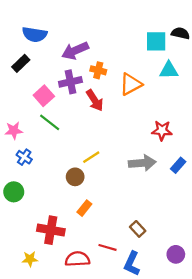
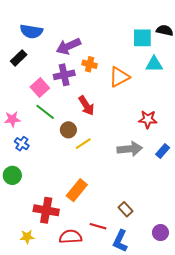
red arrow: (95, 100) -> (86, 106), moved
brown circle: (75, 177) -> (68, 130), moved
orange rectangle: (84, 208) -> (77, 190), size x1.5

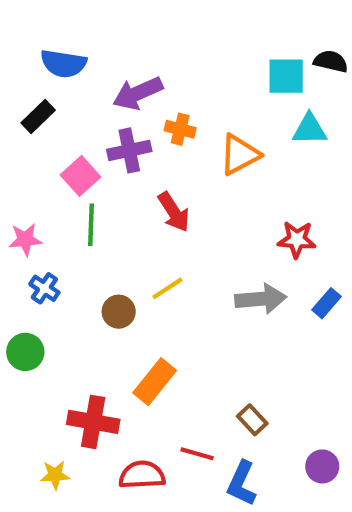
green line: (45, 112) -> (91, 225), turned 54
brown circle: (68, 130) -> (119, 312), moved

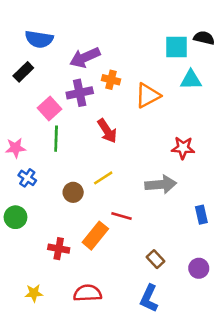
blue rectangle: (326, 303) -> (201, 215), moved, turned -54
red cross: (93, 422) -> (59, 249), moved, size x0.7
red line: (197, 454) -> (122, 216), moved
purple circle: (322, 466) -> (199, 268), moved

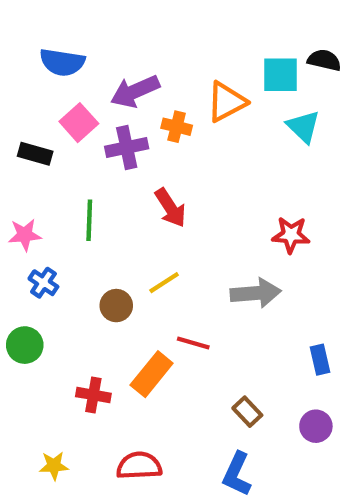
black rectangle: (23, 72) -> (35, 154), moved, turned 60
cyan triangle: (191, 80) -> (303, 127), turned 45
orange triangle: (148, 95) -> (226, 102), moved
pink square: (50, 109) -> (79, 123), moved
blue rectangle: (201, 215) -> (320, 360), moved

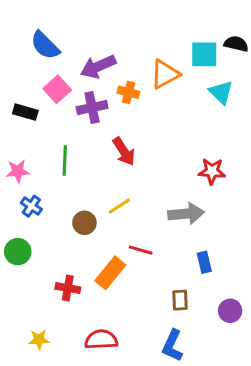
blue semicircle: (62, 62) -> (45, 45), turned 36
blue rectangle: (320, 360) -> (204, 262), moved
brown rectangle: (247, 412) -> (180, 300), turned 40

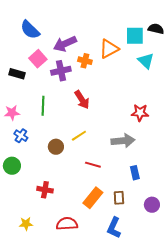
orange rectangle: (110, 273) -> (93, 198), moved

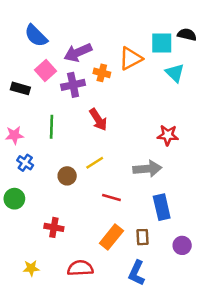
blue rectangle: (135, 173) -> (162, 207), size x1.5

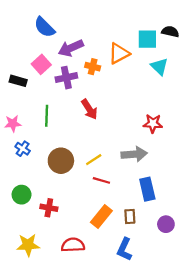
blue semicircle: (36, 36) -> (44, 27), moved
yellow line: (95, 163) -> (94, 160), moved
brown circle: (67, 176) -> (61, 161), size x1.5
green circle: (14, 199) -> (22, 195), moved
yellow star: (31, 268) -> (28, 245), size x1.5

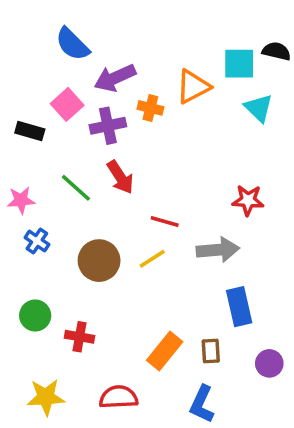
red arrow: (89, 109) -> (120, 177), moved
green line: (47, 116) -> (76, 188), turned -50
red line: (101, 180) -> (165, 222), moved

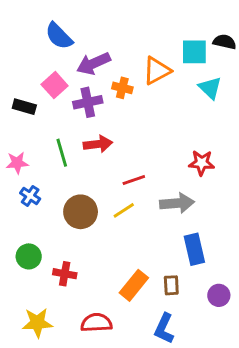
red arrow: (120, 177) -> (98, 144), turned -64
green line: (76, 188) -> (62, 153), turned 32
red line: (165, 222) -> (134, 180), turned -35

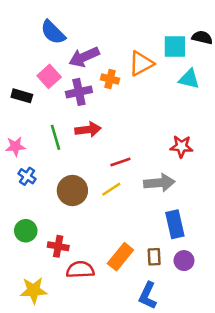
cyan triangle: (210, 88) -> (189, 79), turned -30
purple circle: (219, 295) -> (184, 261), moved
red semicircle: (96, 323) -> (80, 270), moved

